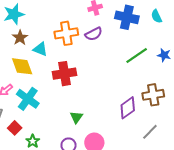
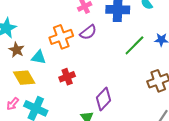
red cross: (65, 74) -> (67, 77), size x0.7
purple diamond: (128, 108) -> (104, 99), moved

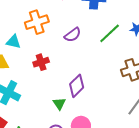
purple semicircle: (88, 32) -> (73, 35), moved

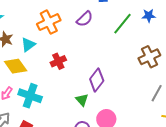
purple semicircle: (73, 35) -> (85, 19), moved
cyan triangle: (13, 42) -> (28, 45), turned -42

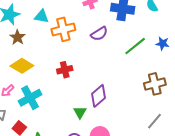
cyan triangle: (28, 45) -> (41, 16), moved, turned 35
yellow diamond: (16, 66) -> (22, 66), turned -35
cyan cross: (30, 96) -> (30, 98), turned 30

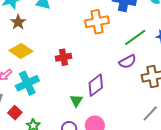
orange cross: (63, 29) -> (97, 22), moved
purple semicircle: (99, 34) -> (128, 62), moved

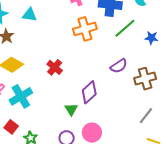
green line: (135, 37) -> (125, 28), moved
red cross: (63, 57) -> (55, 67), turned -35

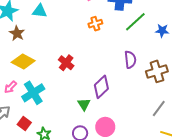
orange cross: (85, 29) -> (95, 24), size x0.6
purple semicircle: (119, 66) -> (130, 60), turned -60

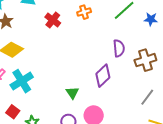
red cross: (66, 63) -> (53, 20), moved
purple diamond: (101, 87) -> (103, 76), moved

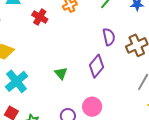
green triangle: (72, 93) -> (61, 73), moved

